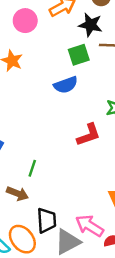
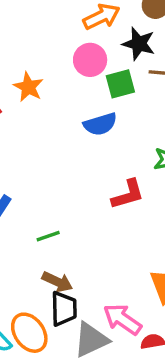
pink circle: (25, 21) -> (90, 60), moved
green line: (32, 168) -> (48, 236), turned 49
brown arrow: (17, 193) -> (57, 282), moved

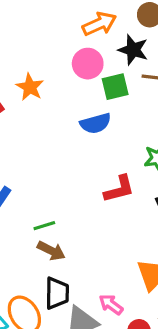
brown arrow: (57, 282) -> (51, 251), moved
pink arrow: (122, 319) -> (111, 304), size x0.7

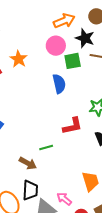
blue semicircle: (95, 123) -> (59, 84), turned -90
green line: (44, 226) -> (46, 147), moved

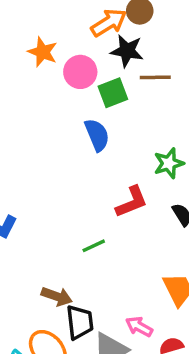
orange arrow: (64, 21) -> (109, 23), moved
orange star: (19, 59) -> (43, 52), moved
brown arrow: (28, 163) -> (57, 296), moved

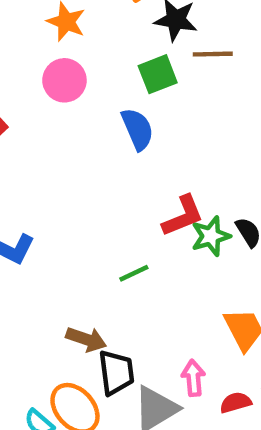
pink circle: (80, 72) -> (64, 80), moved
green star: (169, 163) -> (211, 236), moved
pink arrow: (139, 327) -> (193, 378), turned 56

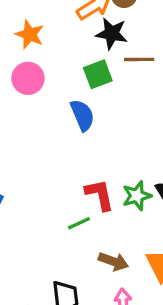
red L-shape: (183, 216) -> (100, 195), moved, turned -80
brown arrow: (86, 339) -> (113, 261), moved

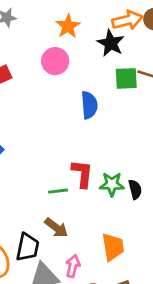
black star: (112, 33) -> (111, 43), moved
green square: (98, 74) -> (126, 78), moved
brown arrow: (113, 261) -> (56, 228), moved

